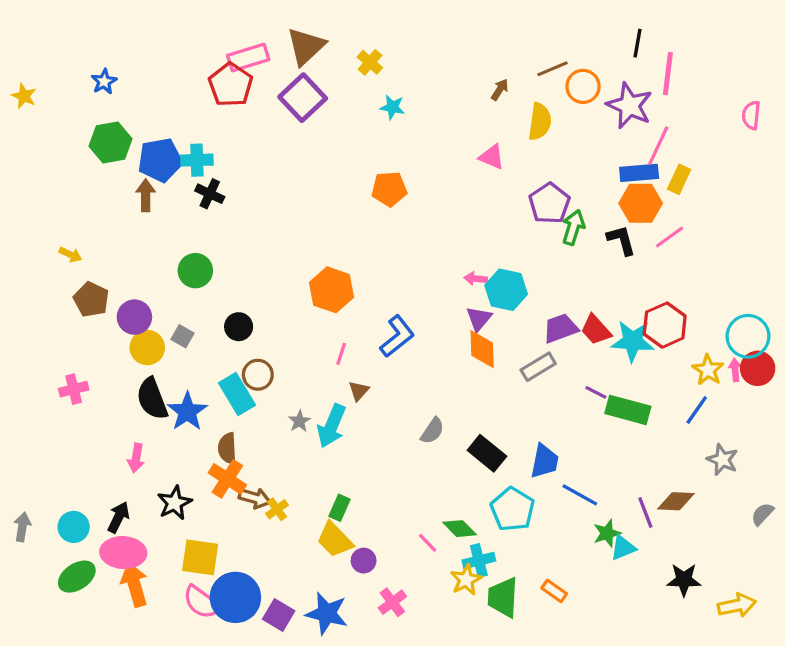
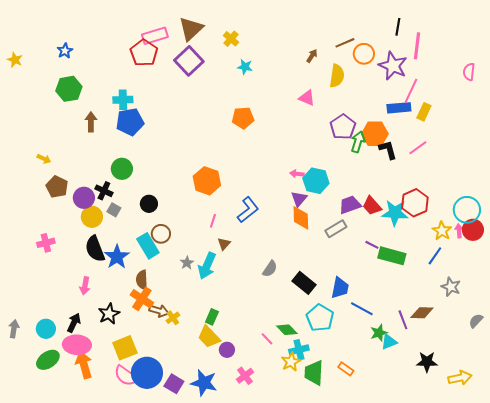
blue pentagon: (160, 160) -> (130, 122), moved
black cross: (210, 194) -> (104, 191), moved
orange hexagon: (641, 203) -> (375, 134), moved
yellow square: (200, 557) -> (125, 348), turned -30

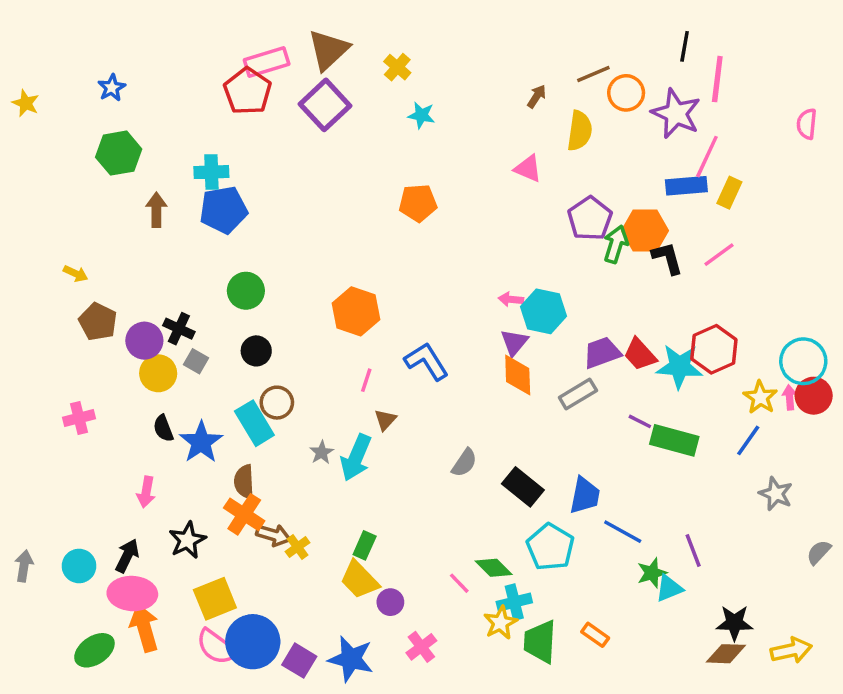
green circle: (122, 169) -> (246, 291), moved
blue L-shape: (248, 210) -> (427, 361), turned -84
black semicircle: (95, 249) -> (163, 428), size x0.6
brown diamond: (422, 313) -> (726, 654), moved
green ellipse: (48, 360) -> (94, 650), moved

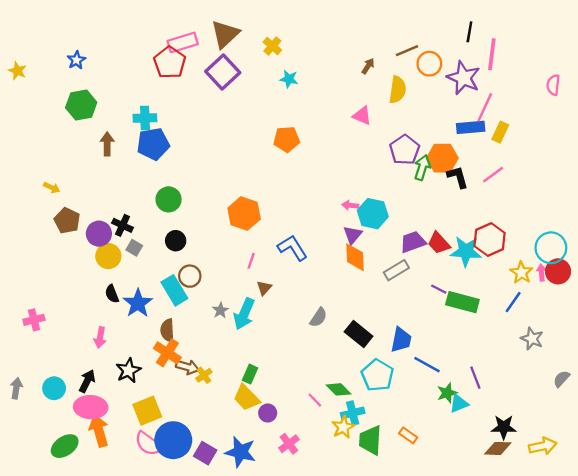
pink cross: (79, 418) -> (34, 320), moved

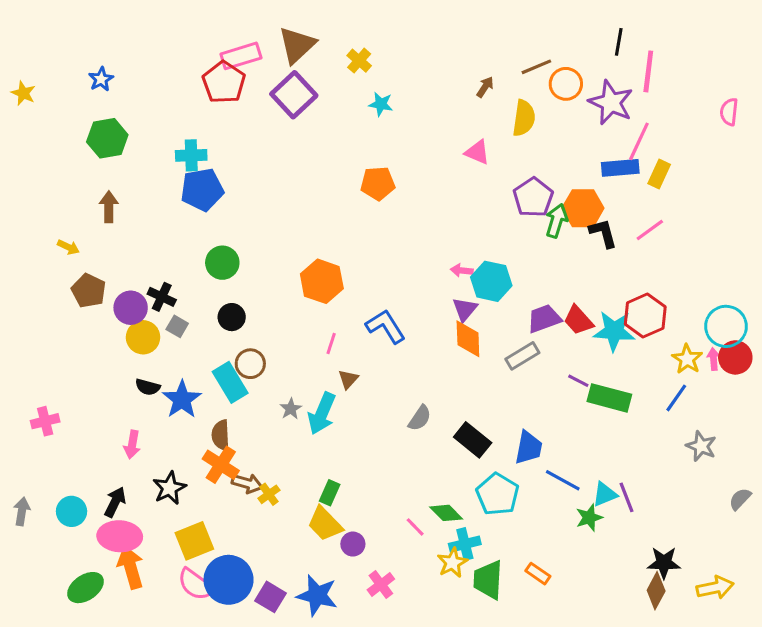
brown arrow: (107, 144) -> (109, 207), moved
black semicircle: (112, 294) -> (148, 387), turned -54
cyan triangle: (459, 404) -> (605, 494), moved
brown diamond: (498, 448) -> (656, 591), turned -64

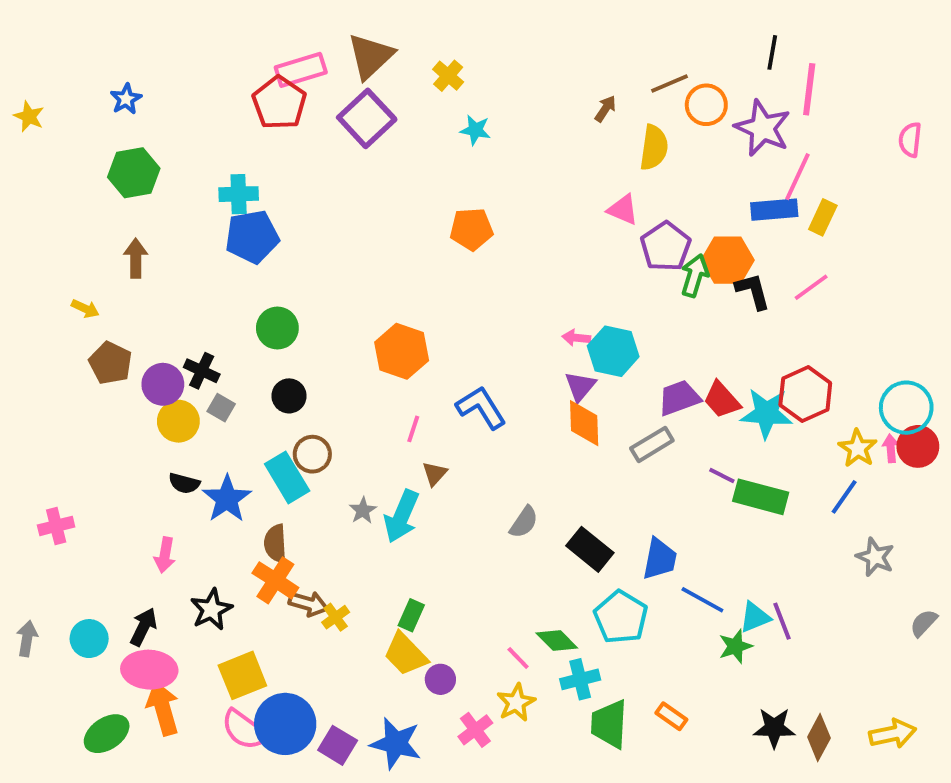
pink triangle: (477, 152) -> (623, 210), moved
yellow star: (452, 563) -> (516, 703), moved
black star: (664, 563) -> (774, 728), moved

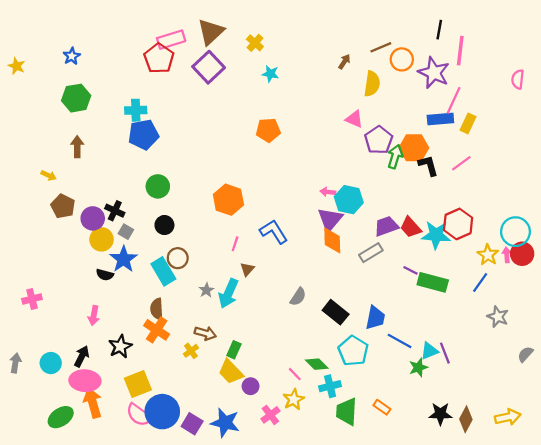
purple triangle: (580, 386) -> (330, 220), size x1.4
blue star: (227, 499) -> (124, 259), moved
brown arrow: (308, 604) -> (205, 333), moved

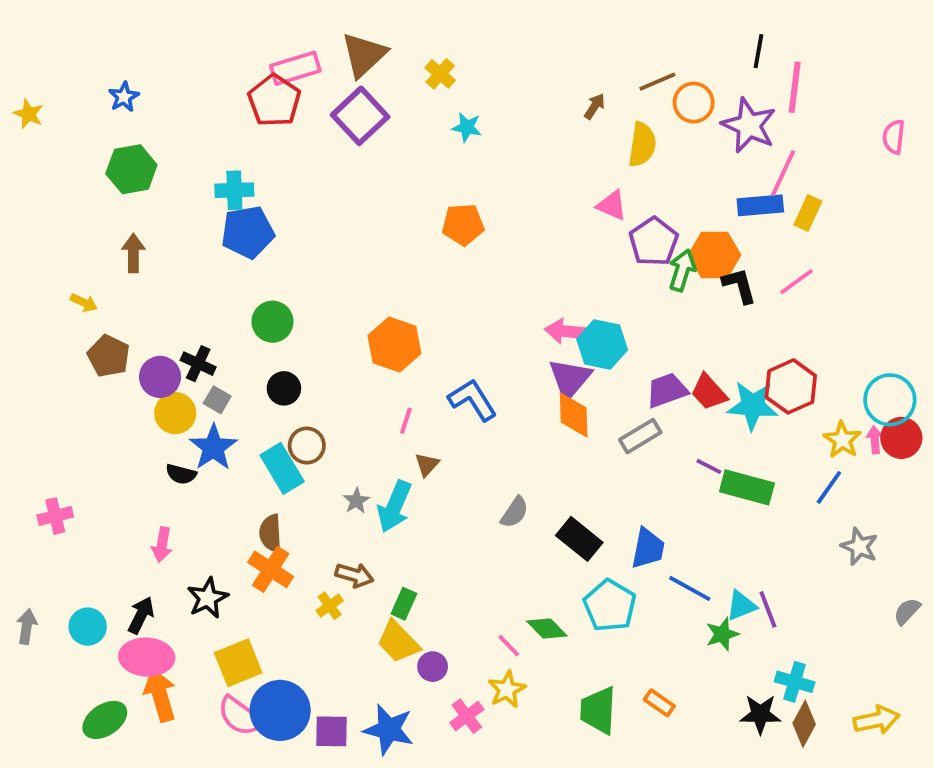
pink arrow: (328, 192) -> (566, 331), size x1.5
cyan cross: (330, 386) -> (795, 682), moved, turned 30
purple square: (192, 424) -> (332, 731), turned -30

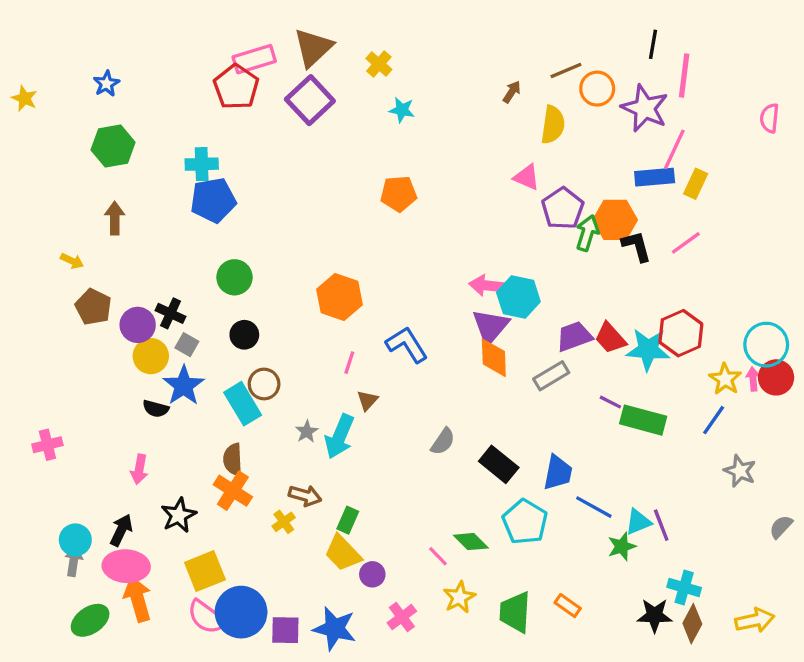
gray arrow: (27, 627) -> (74, 561), moved
yellow star: (507, 689) -> (459, 597), moved

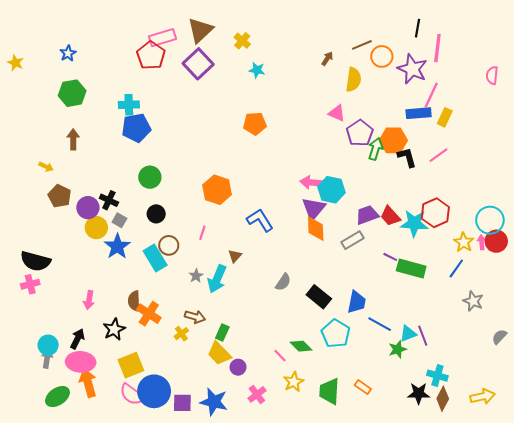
pink line: (349, 363) -> (202, 233), moved
black semicircle: (156, 409) -> (35, 261), moved, size x1.8
brown semicircle: (233, 459) -> (134, 301), moved

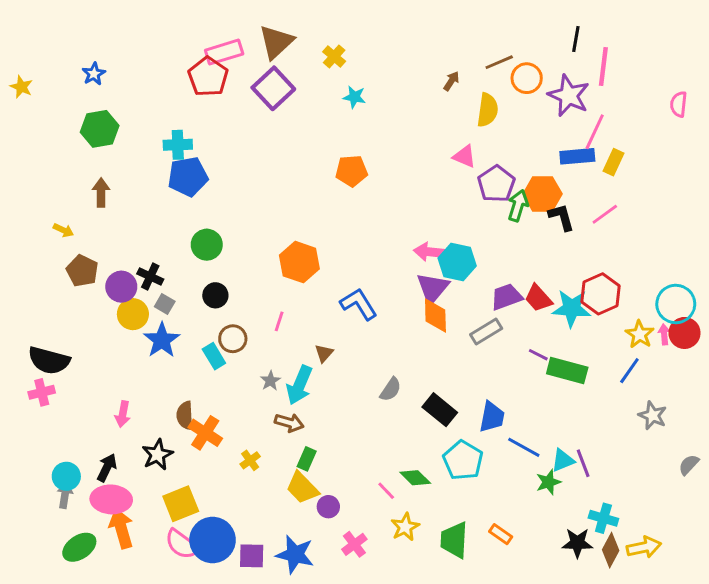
cyan rectangle: (155, 258) -> (214, 356), size x0.7
brown arrow: (195, 317) -> (289, 423), moved
yellow arrow: (483, 397) -> (644, 547), moved

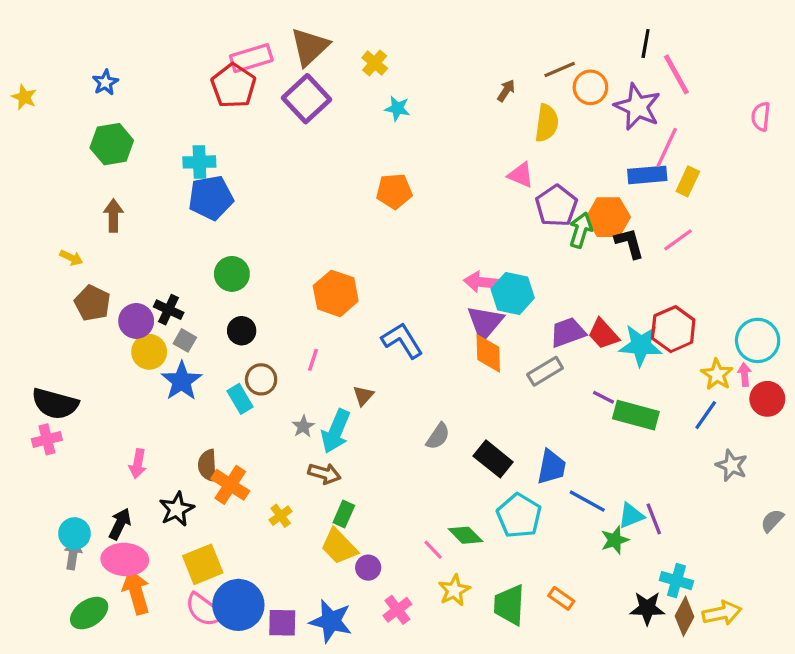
pink line: (603, 67) -> (676, 74), turned -36
red circle: (684, 333) -> (767, 399), moved

